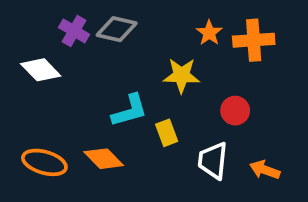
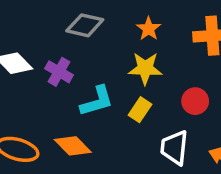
purple cross: (74, 31) -> (59, 72), moved
orange star: (209, 33) -> (149, 29), moved
yellow rectangle: (167, 133) -> (140, 110), moved, turned 55

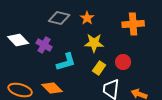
orange star: (149, 29) -> (87, 18), moved
yellow rectangle: (140, 110) -> (99, 68), moved

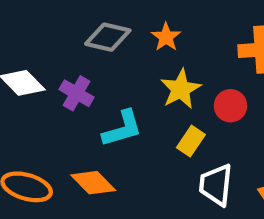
yellow star: (94, 43) -> (181, 89), turned -30
red circle: (123, 62) -> (230, 106), moved

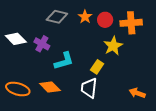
yellow star: (181, 89) -> (113, 46), moved
red circle: (230, 106) -> (105, 20), moved
white trapezoid: (216, 185) -> (89, 88), moved

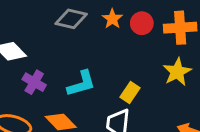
purple cross: (42, 44) -> (34, 82), moved
yellow star: (113, 46) -> (177, 72), moved

